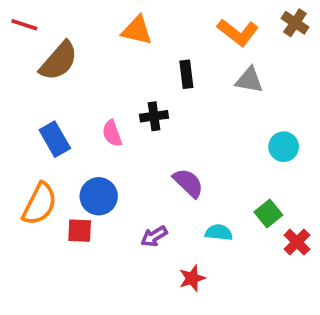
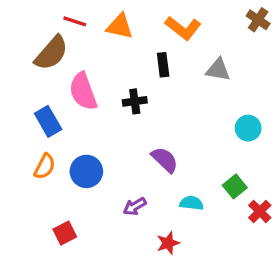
red line: (24, 25) -> (75, 21), moved
orange L-shape: (238, 32) -> (183, 28), moved
pink semicircle: (112, 133) -> (83, 91), moved, size x1.6
orange semicircle: (40, 204) -> (45, 166), moved, size x0.7
red square: (80, 231) -> (65, 233), moved, turned -30

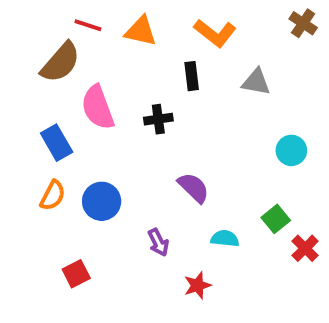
purple arrow: (135, 206) -> (158, 242), turned -85

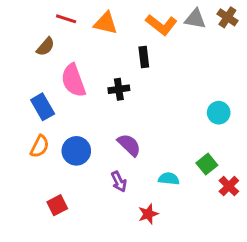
brown semicircle: (60, 62) -> (45, 47), size x0.6
gray triangle: (256, 82) -> (195, 19), moved
purple semicircle: (194, 188) -> (129, 145), moved

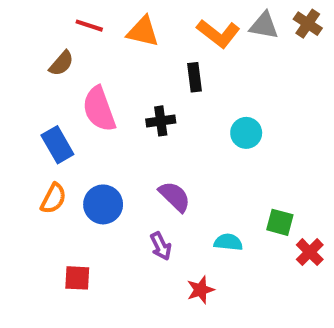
cyan circle: (219, 113) -> (246, 133), moved
green square: (207, 164) -> (280, 222), turned -36
red square: (57, 205) -> (77, 278), turned 30

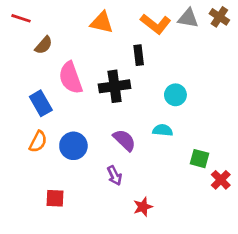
red line: (89, 26) -> (21, 18), moved
black cross: (161, 121) -> (115, 86), size x1.5
cyan semicircle: (228, 242) -> (163, 130), moved

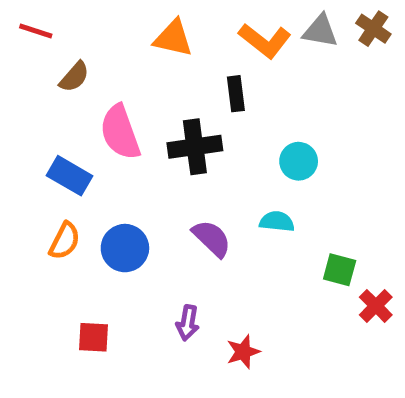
blue rectangle: (41, 103) -> (69, 176), turned -30
purple arrow: (115, 176) -> (188, 323), moved, turned 36

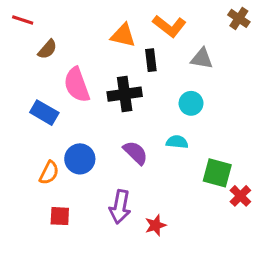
gray triangle: (320, 31) -> (202, 59), moved
orange triangle: (173, 38) -> (123, 35), moved
orange semicircle: (65, 241) -> (49, 173), moved
green square: (340, 270) -> (217, 173), size x1.4
purple arrow: (188, 323) -> (120, 207), size x1.5

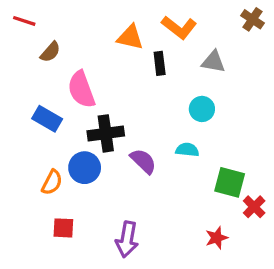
black cross: (125, 94) -> (106, 133), moved
purple arrow: (120, 207) -> (127, 239), moved
red star: (155, 225) -> (217, 238), moved

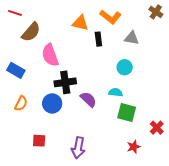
brown semicircle: (50, 52) -> (31, 32), size x1.5
blue rectangle: (47, 119) -> (16, 70), moved
orange semicircle: (52, 182) -> (21, 103), moved
green square: (230, 182) -> (127, 113), moved

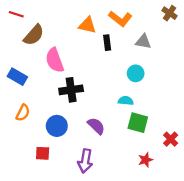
purple semicircle: (88, 99) -> (96, 126), moved
blue circle: (52, 103) -> (57, 126), moved

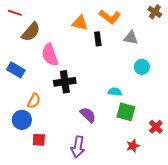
cyan circle: (136, 73) -> (142, 67), moved
orange semicircle: (23, 113) -> (34, 101), moved
blue circle: (57, 126) -> (22, 120), moved

